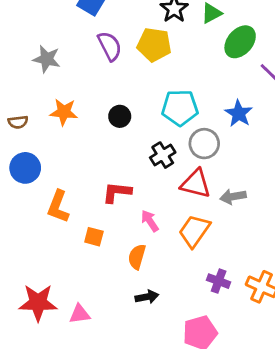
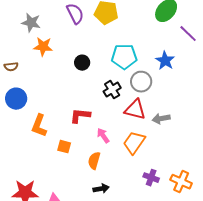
orange star: (64, 112) -> (43, 47), moved

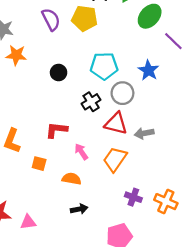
orange semicircle: (94, 161) -> (72, 179), turned 84

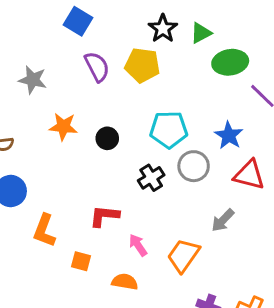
green ellipse: (150, 16) -> (230, 62), turned 40
orange star: (16, 55) -> (63, 127), moved
red triangle: (116, 123) -> (249, 175), moved
gray arrow: (144, 133) -> (223, 220), turned -36

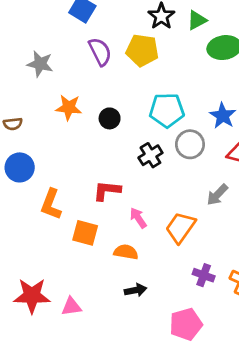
orange square: (81, 261) -> (85, 233), size x1.4

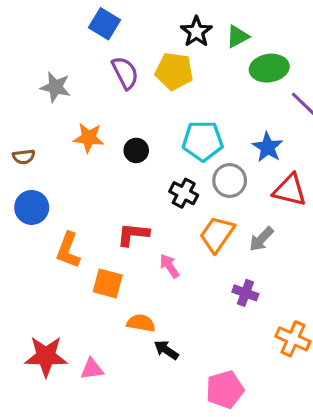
black cross: (150, 155) -> (184, 193), turned -30
orange trapezoid: (180, 227) -> (217, 234), moved
orange semicircle: (126, 252) -> (141, 323), moved
purple cross: (204, 275) -> (245, 293), moved
black arrow: (135, 290) -> (166, 350), turned -135

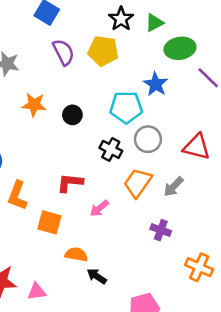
blue star: (268, 147) -> (156, 84), moved
pink arrow: (169, 266) -> (99, 208), turned -96

